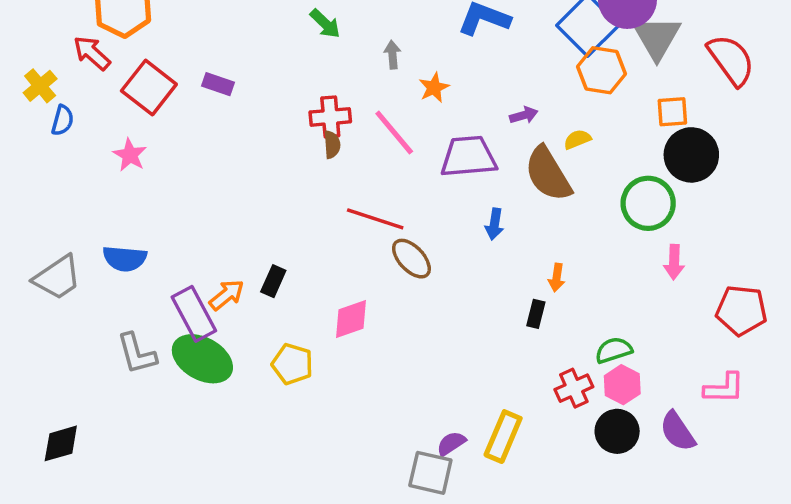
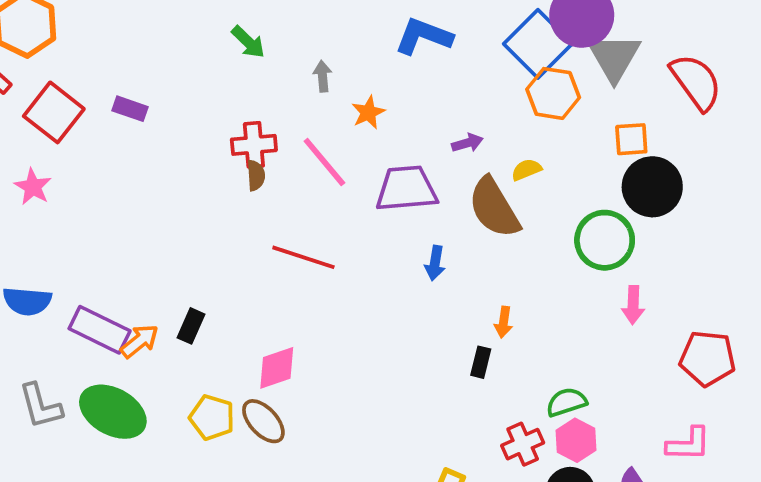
brown ellipse: (411, 259) -> (263, 421), moved
purple rectangle: (194, 314) -> (100, 330), moved, turned -36

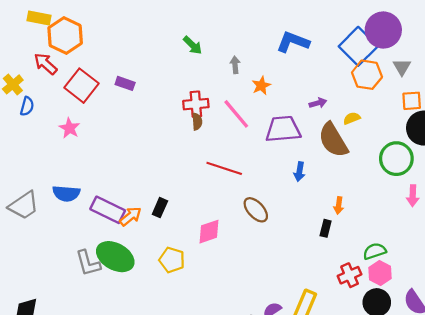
gray triangle: (614, 57) -> (402, 67), moved, size x0.6
gray L-shape: (40, 406) -> (88, 263), moved
brown ellipse: (263, 421) -> (256, 210), moved

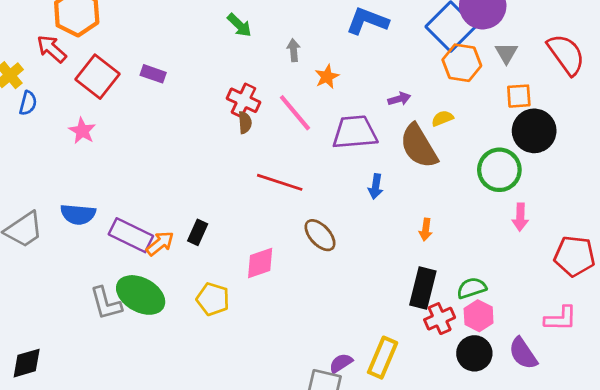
red cross: (196, 104) -> (244, 100), turned 30
black rectangle: (326, 228) -> (423, 288), moved, size x1.8

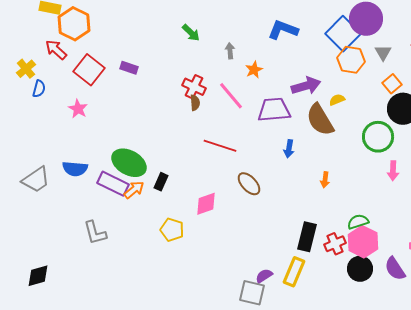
orange square: (519, 96) -> (392, 84), turned -36
purple arrow: (399, 99) -> (306, 86), size x1.8
black rectangle: (423, 288) -> (307, 237), moved
green ellipse: (141, 295) -> (129, 163), moved
pink hexagon: (479, 316) -> (363, 242), size x1.4

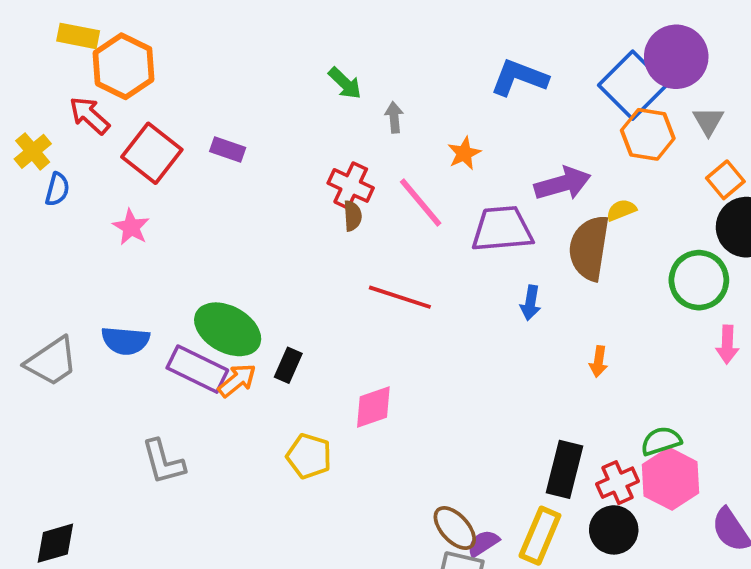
gray arrow: (230, 51) -> (394, 117), moved
brown semicircle: (320, 120) -> (589, 248), turned 40
brown ellipse: (249, 184) -> (455, 528), moved
black circle: (360, 269) -> (614, 530), moved

